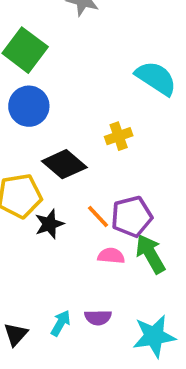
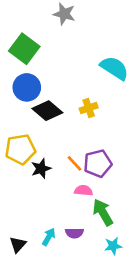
black diamond: (64, 164) -> (47, 111), moved
green arrow: (150, 254) -> (103, 212), moved
cyan star: (154, 336) -> (113, 246), size x0.6

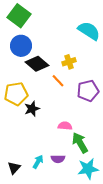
orange line: (74, 163) -> (58, 81), moved
purple pentagon: (98, 163) -> (88, 91), moved
cyan star: (113, 246) -> (88, 169), size x1.5

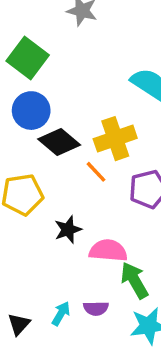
yellow cross: (69, 62) -> (115, 139), size x1.6
black star: (32, 109) -> (68, 230), moved
pink semicircle: (65, 126) -> (108, 251), size x1.5

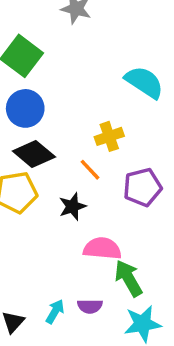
yellow cross: (115, 139) -> (109, 136), size x0.7
black diamond: (59, 142) -> (34, 154), moved
black star: (68, 230) -> (72, 206), moved

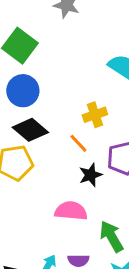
black star: (72, 206) -> (90, 175), moved
pink semicircle: (102, 248) -> (71, 211), moved

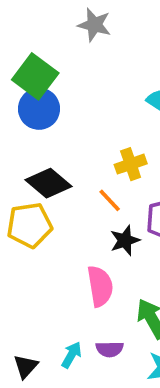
blue circle: (23, 91) -> (39, 109), moved
pink semicircle: (71, 211) -> (100, 286), turned 76

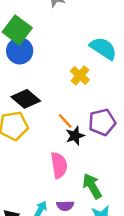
yellow cross: (131, 164) -> (80, 75), moved, turned -30
orange line: (110, 200) -> (65, 121), moved

